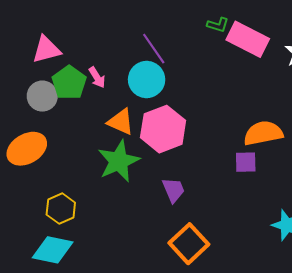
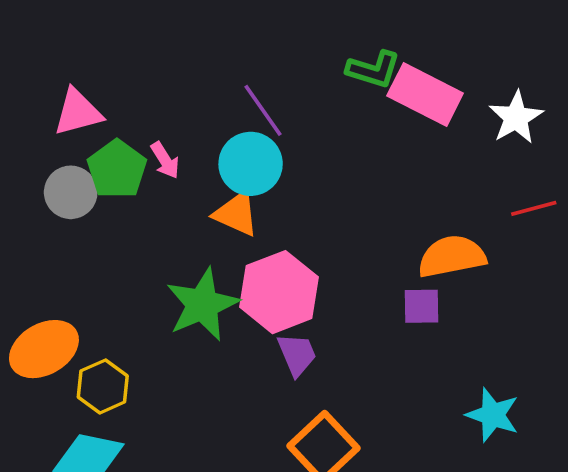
green L-shape: (218, 25) -> (373, 69), size x1.4
orange triangle: (121, 122) -> (236, 214), moved
pink hexagon: (163, 129) -> (279, 292), moved
orange ellipse: (27, 149) -> (44, 349), moved

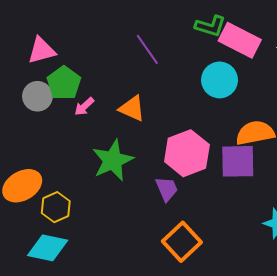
pink arrow: (165, 160) -> (84, 106), moved, turned 80
cyan circle: (251, 164) -> (220, 80), moved
pink hexagon: (279, 292) -> (187, 153), moved
purple square: (422, 306) -> (238, 161), size x1.6

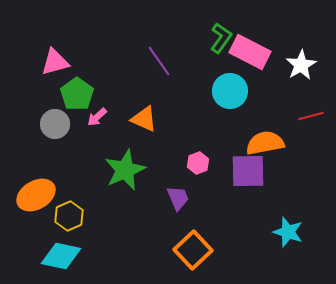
green L-shape: (210, 26) -> (221, 38), turned -72
gray circle: (37, 96) -> (55, 124), moved
pink hexagon: (187, 153) -> (198, 163), size x0.5

